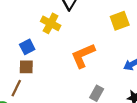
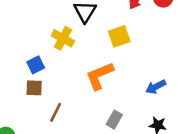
yellow square: (120, 21) -> (119, 36), moved
brown line: (16, 88) -> (56, 112), moved

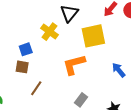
yellow square: (119, 36) -> (93, 36), size x1.4
blue arrow: (156, 87) -> (119, 70), moved, turned 70

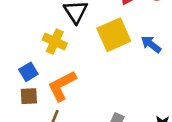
orange L-shape: (74, 64) -> (62, 86), moved
blue arrow: (119, 70) -> (151, 44), moved

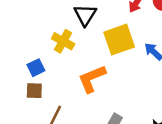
orange L-shape: (62, 86) -> (92, 79), moved

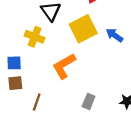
blue square: (36, 68) -> (14, 63), turned 32

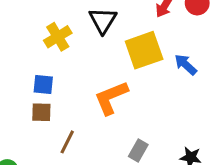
yellow cross: (35, 37) -> (58, 37), moved, turned 30

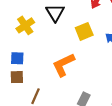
yellow square: (144, 50) -> (84, 31), size x0.7

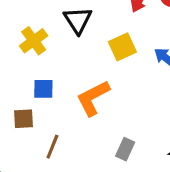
blue square: (17, 58) -> (43, 89), moved

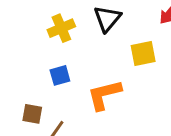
blue square: (43, 89) -> (60, 75), turned -30
brown square: (24, 119) -> (32, 114), moved

